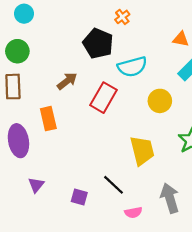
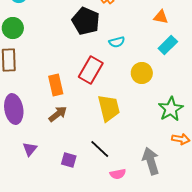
cyan semicircle: (132, 67) -> (117, 42), size x0.6
brown arrow: (67, 81) -> (58, 114), moved
orange rectangle: (48, 119) -> (56, 85), moved
yellow trapezoid: (142, 151) -> (109, 108), moved

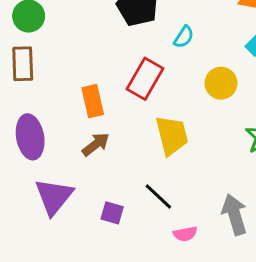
cyan semicircle: (117, 42) -> (184, 37), turned -42
purple triangle: (30, 149) -> (54, 197), size x1.8

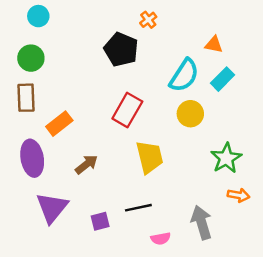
cyan semicircle: (184, 37) -> (184, 75), moved, size x1.8
orange rectangle: (93, 101) -> (59, 124), moved, turned 65
black line: (158, 197) -> (138, 208), turned -55
purple square: (112, 213) -> (100, 221), turned -30

